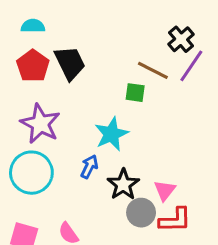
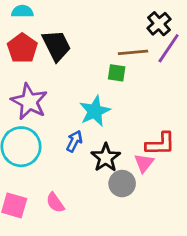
brown line: (153, 70) -> (133, 52), turned -32
red L-shape: (175, 220) -> (160, 144), moved

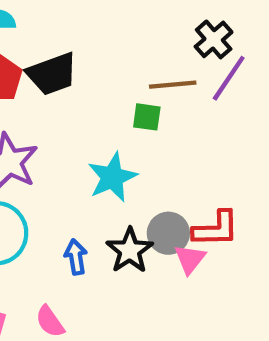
black trapezoid: (57, 46) -> (52, 74), turned 96
blue arrow: (74, 141) -> (76, 257), moved, turned -35
gray circle: (122, 184) -> (168, 233), moved

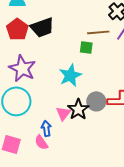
blue arrow: (76, 257) -> (46, 128), moved
pink triangle: (190, 259) -> (63, 113), moved

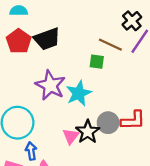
brown line: (98, 32) -> (110, 45), turned 30
purple star: (22, 68) -> (50, 85), moved
blue arrow: (46, 128) -> (31, 151), moved

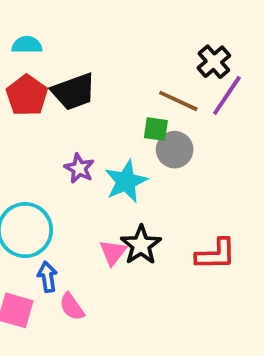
purple star: (50, 85) -> (79, 168), size x0.6
red L-shape: (133, 120) -> (216, 254), moved
gray circle: (108, 123) -> (175, 150), moved

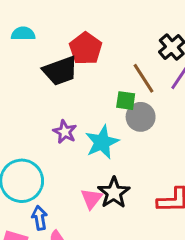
red pentagon: (27, 95) -> (86, 48), moved
brown line: (178, 101) -> (144, 78), turned 32

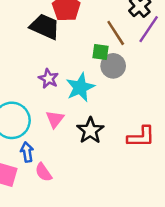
black trapezoid: (60, 71) -> (45, 27), turned -136
pink triangle: (92, 199) -> (55, 119), moved

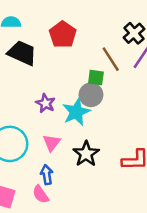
black trapezoid: (45, 27) -> (22, 53), moved
gray circle: (113, 66) -> (91, 95), moved
blue arrow: (27, 152) -> (47, 175), moved

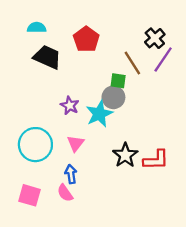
black star: (86, 154) -> (125, 155), moved

